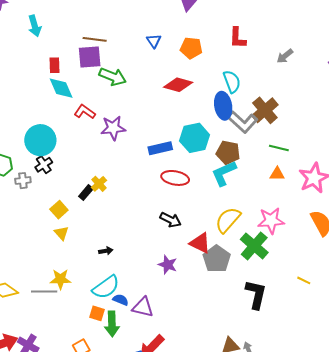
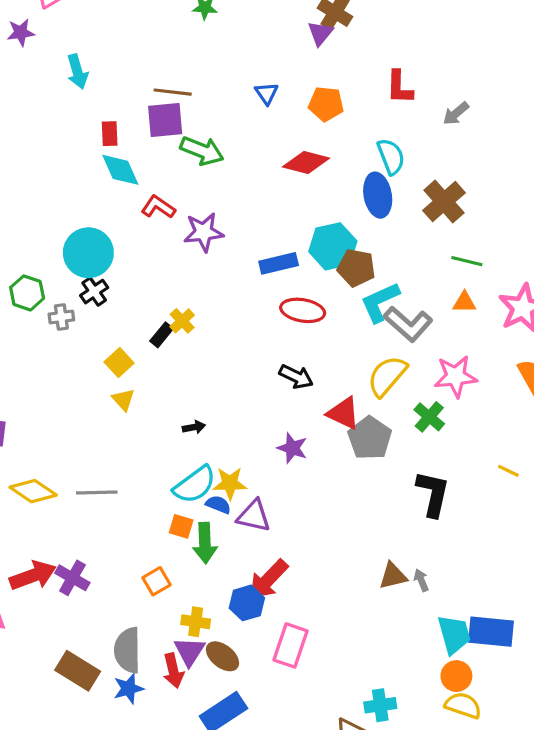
gray arrow: (285, 56) -> (456, 113), moved
gray L-shape: (243, 122) -> (408, 324), moved
brown pentagon: (228, 153) -> (356, 268), moved
green cross: (254, 246) -> (429, 417), size x0.7
yellow star: (60, 279) -> (230, 483), moved

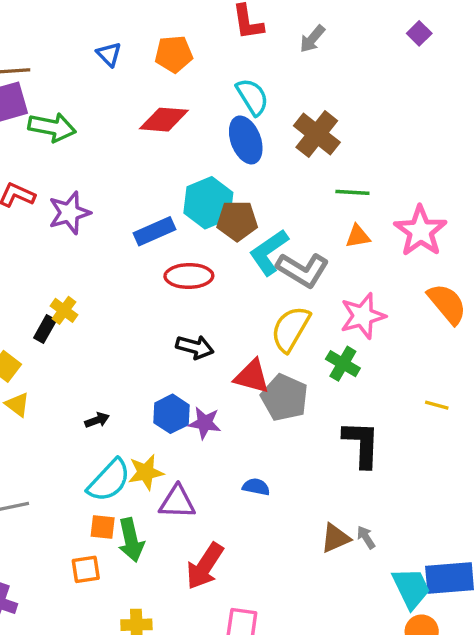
blue semicircle: (218, 504) -> (256, 487), moved
orange square: (157, 581) -> (86, 569), moved, turned 32
blue hexagon: (247, 603) -> (172, 414), moved

